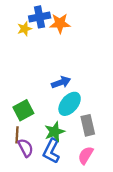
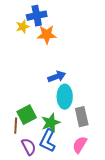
orange star: (60, 23) -> (47, 35), moved
cyan ellipse: (70, 104) -> (65, 97), turned -40
green square: (23, 110) -> (27, 115), moved
purple semicircle: (26, 148) -> (29, 147), moved

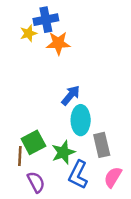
blue arrow: (57, 77) -> (71, 95), turned -30
blue L-shape: (48, 141) -> (78, 175), moved
pink semicircle: (80, 145) -> (113, 177), moved

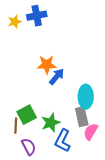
yellow star: (29, 33) -> (15, 22), moved
orange star: (58, 43) -> (47, 65), moved
cyan ellipse: (81, 120) -> (86, 97), moved
pink semicircle: (113, 177) -> (91, 132), moved

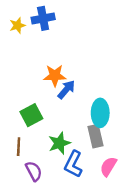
green square: (27, 115) -> (31, 115), moved
pink semicircle: (91, 132) -> (108, 166), moved

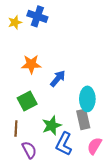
blue cross: (43, 18) -> (37, 16), turned 30
orange star: (55, 76) -> (31, 64), moved

